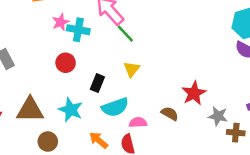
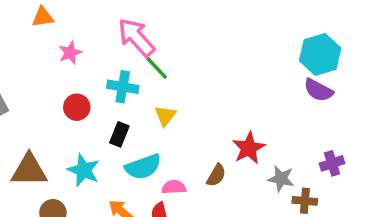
cyan cross: (78, 30) -> (123, 87), moved
brown semicircle: (170, 114) -> (216, 175), turned 90

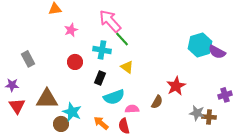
cyan hexagon: (320, 54) -> (200, 45), moved
yellow triangle: (165, 116) -> (127, 67), turned -32
cyan star: (84, 170) -> (72, 112), moved
gray star: (281, 179) -> (197, 113), moved

